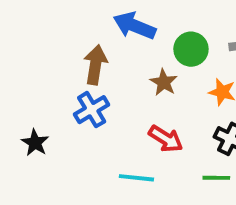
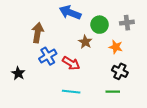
brown arrow: (95, 65) -> (38, 33), moved
red arrow: (166, 139) -> (71, 63), moved

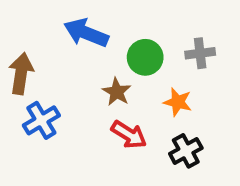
red arrow: (71, 63) -> (129, 135), moved
black cross: (120, 71) -> (186, 151), turned 35

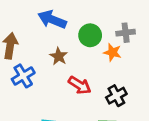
brown star: (117, 92) -> (59, 56), moved
orange star: (178, 102) -> (112, 52), moved

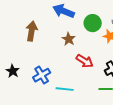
blue cross: (23, 76) -> (42, 75), moved

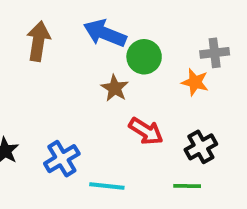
green circle: (93, 23) -> (144, 57), moved
brown arrow: (32, 31) -> (38, 41), moved

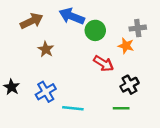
brown arrow: (38, 41) -> (32, 21), turned 55
brown star: (115, 88) -> (46, 49), moved
red arrow: (146, 131) -> (104, 63), moved

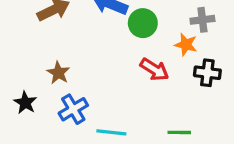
brown star: (46, 49) -> (58, 73), moved
black cross: (129, 85) -> (207, 73), moved, turned 36

